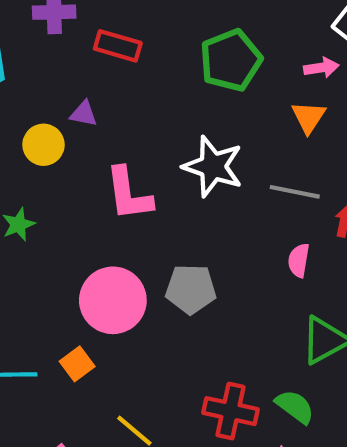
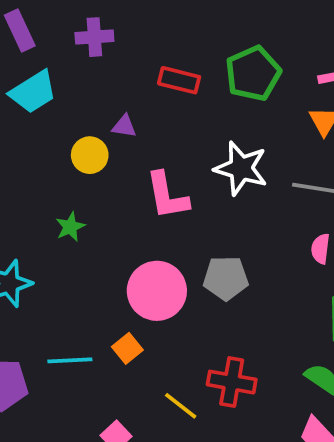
red rectangle: (118, 46) -> (179, 80), moved
red cross: (230, 411) -> (232, 382), moved

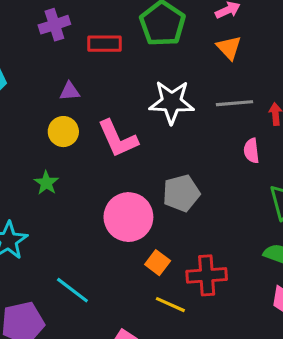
purple cross: (94, 37) -> (54, 25), moved
yellow circle: (90, 155) -> (63, 132), moved
orange square: (127, 348) -> (158, 263), moved
cyan line: (70, 360) -> (72, 290), turned 54

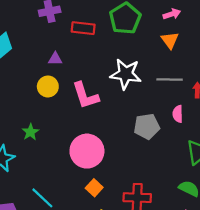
green star: (46, 183) -> (30, 132), moved
gray pentagon: (181, 193) -> (147, 126), moved
orange square: (158, 263) -> (94, 188), moved

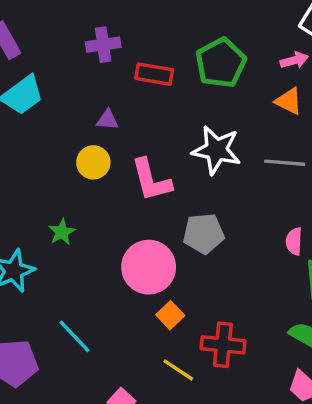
orange triangle: (170, 40) -> (289, 101), turned -30
pink semicircle: (178, 114) -> (294, 241), moved
gray pentagon: (147, 126) -> (204, 234), moved
orange square: (94, 188) -> (170, 315), moved

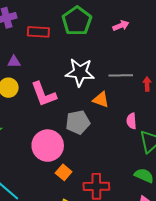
pink arrow: (294, 60) -> (121, 26), moved
orange triangle: (289, 101) -> (101, 100), moved

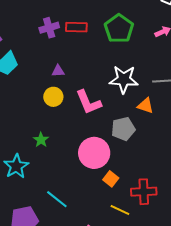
red rectangle: (38, 32) -> (76, 27), moved

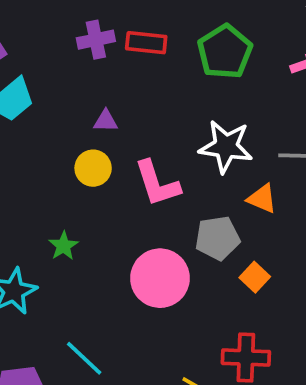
orange square: (111, 179) -> (255, 277), moved

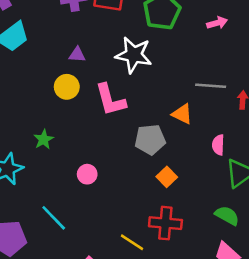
white star: (226, 147) -> (134, 55), moved
orange square: (255, 277) -> (167, 177), moved
pink circle: (160, 278) -> (87, 174), moved, size x0.5

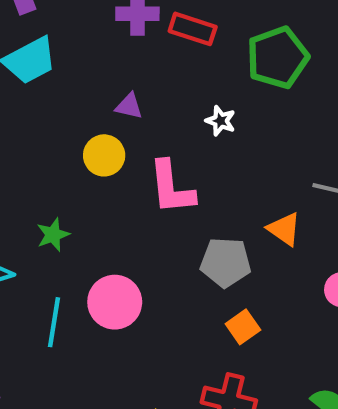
white star: (134, 55) -> (221, 121), size x0.5
pink circle: (87, 174) -> (115, 302), size x1.6
cyan line: (54, 218) -> (54, 322), moved, turned 44

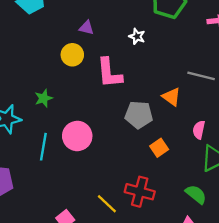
orange square: (243, 327) -> (159, 148), moved

